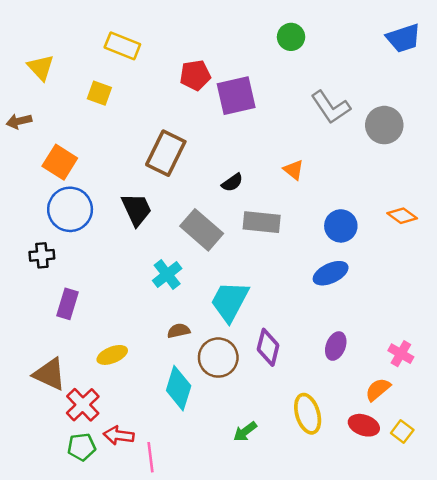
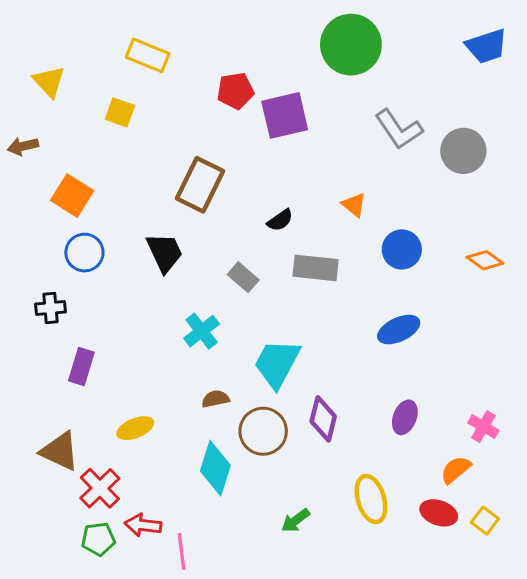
green circle: (291, 37) -> (351, 45), size x1.8
blue circle: (70, 209) -> (84, 253), size x0.7
blue circle: (341, 226) -> (402, 249), moved
gray rectangle: (202, 230) -> (243, 277), size x0.6

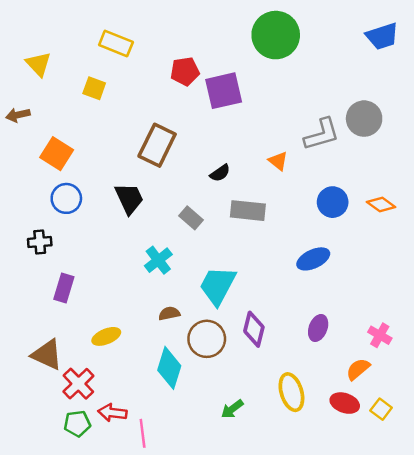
gray L-shape: (399, 129) -> (322, 134), moved, turned -72
blue circle: (402, 249) -> (333, 202), moved

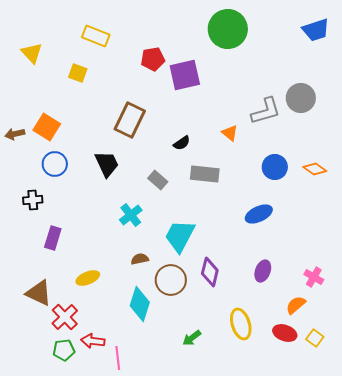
brown arrow: (18, 115) -> (15, 134), moved

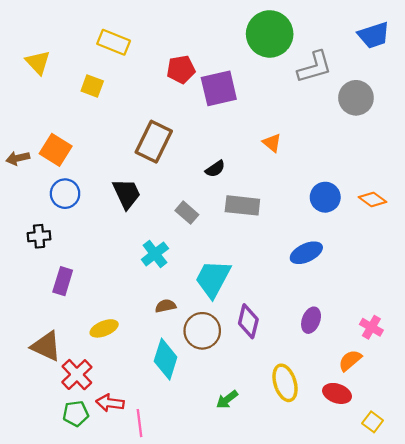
gray circle: (301, 98) -> (356, 98), moved
gray L-shape: (266, 111) -> (315, 67), moved
orange triangle: (230, 133) -> (272, 143), moved
yellow square: (315, 338) -> (373, 422), moved

